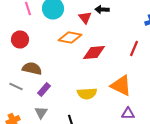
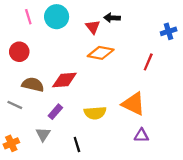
orange diamond: (70, 38) -> (101, 53), moved
red diamond: (94, 52) -> (64, 80), moved
purple rectangle: (44, 90) -> (55, 112), moved

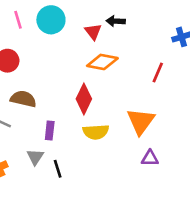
red diamond: (64, 80) -> (84, 99), moved, turned -60
orange triangle: (133, 104) -> (141, 121), turned 40
purple rectangle: (55, 112) -> (50, 131), turned -35
black line: (77, 145) -> (58, 169), moved

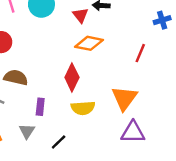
purple triangle: (150, 158) -> (133, 132), size x1.5
black line: (58, 169) -> (59, 142), moved, turned 63

